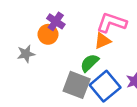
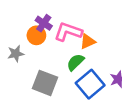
pink L-shape: (112, 23) -> (68, 32), moved
gray square: (77, 85) -> (45, 83), moved

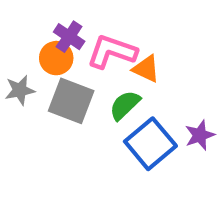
orange triangle: (88, 41) -> (146, 69), turned 49
gray square: (45, 83) -> (71, 101), moved

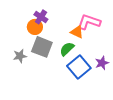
pink L-shape: (112, 52) -> (89, 22), moved
gray star: (20, 90) -> (20, 56), moved

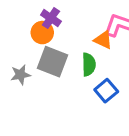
green semicircle: (67, 49) -> (89, 65), turned 133
blue square: (79, 67) -> (106, 91), size x0.7

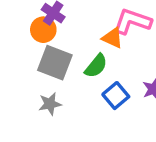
green semicircle: (89, 65) -> (96, 66), turned 40
gray star: (20, 75) -> (50, 104), moved

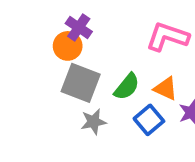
orange triangle: (113, 38) -> (166, 88), moved
gray star: (50, 104) -> (94, 122), moved

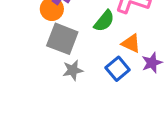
green semicircle: (127, 87) -> (104, 21), moved

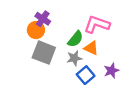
orange triangle: (131, 43) -> (91, 48), moved
gray star: (73, 70) -> (74, 58), moved

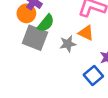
green semicircle: (75, 39) -> (46, 23), moved
blue square: (86, 75) -> (93, 75), moved

